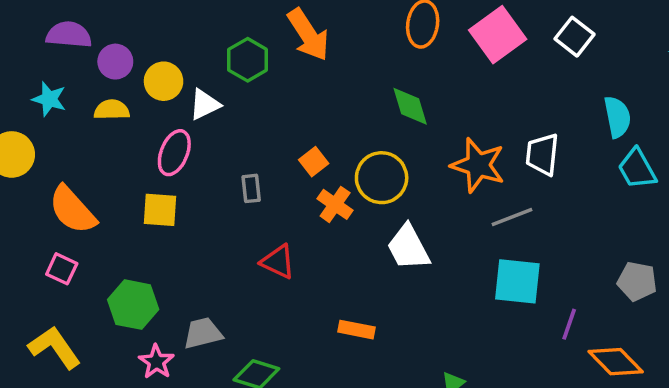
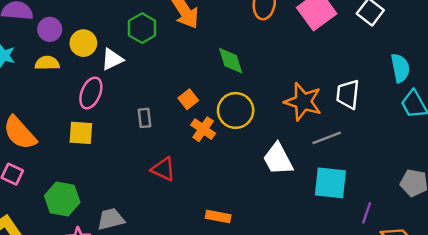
green diamond: (410, 106) -> (231, 61), moved
white trapezoid: (408, 247) -> (278, 159), moved

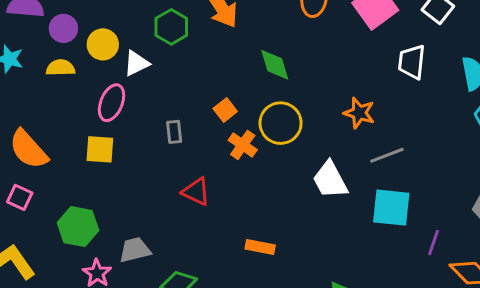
white trapezoid: (348, 94) -> (412, 62), moved
orange star: (303, 102) -> (359, 113), size x0.7

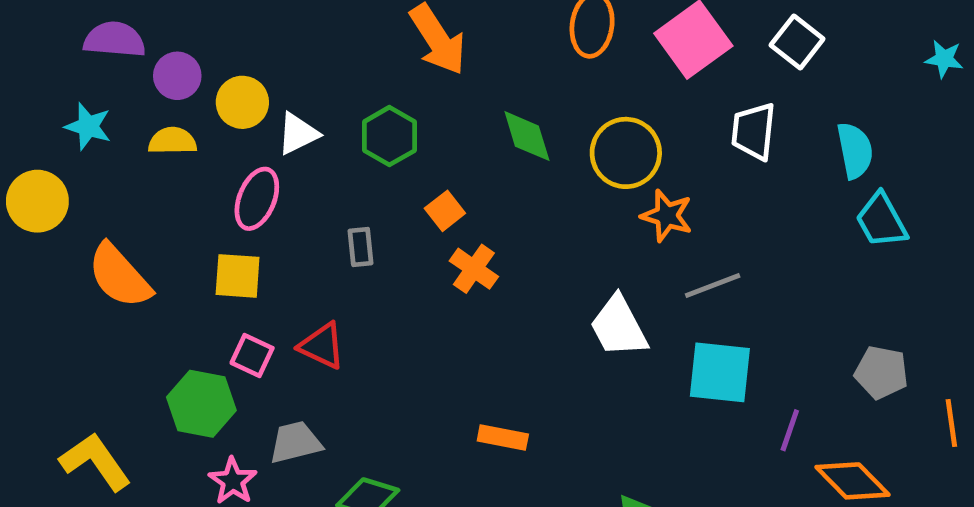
green hexagon: (171, 27) -> (389, 136), moved
yellow circle: (281, 123) -> (626, 153), moved
red triangle: (196, 192) -> (322, 346), moved
pink square: (20, 197) -> (252, 356), moved

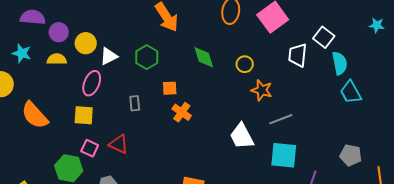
white square: (797, 42) -> (324, 37), moved
yellow circle: (626, 153) -> (245, 64), size x0.6
orange square: (445, 211) -> (170, 88), turned 35

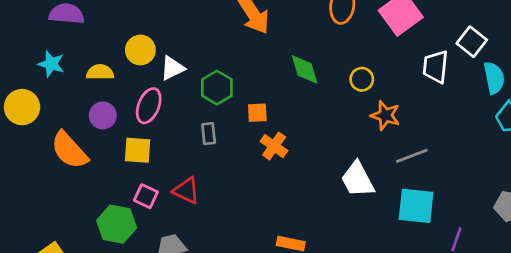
purple circle: (59, 32) -> (103, 115), moved
green hexagon: (147, 57) -> (217, 88), moved

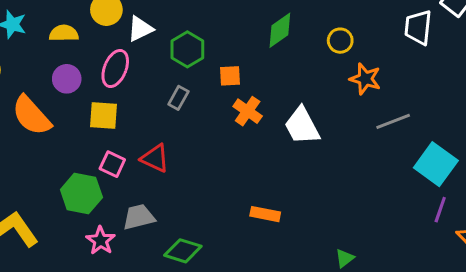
green diamond: (305, 69) -> (280, 30), turned 72
gray rectangle: (209, 134) -> (178, 98), turned 35
white trapezoid: (358, 179) -> (302, 126), moved
cyan square: (416, 206) -> (436, 164), moved, turned 30

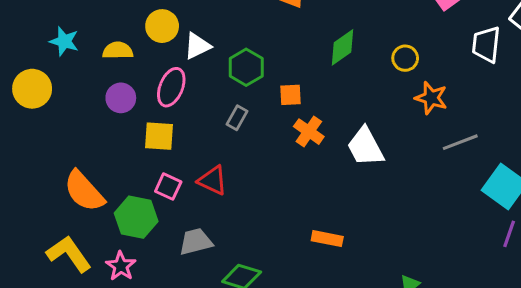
orange semicircle: (31, 116) -> (84, 191), moved
pink star: (101, 241) -> (121, 266), moved

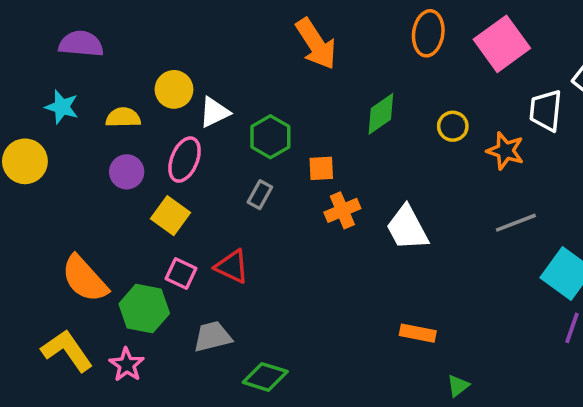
orange star: (431, 98) -> (505, 151), moved
orange cross: (309, 132) -> (342, 210), turned 32
yellow square: (159, 136) -> (170, 216), turned 32
orange rectangle: (327, 239) -> (418, 333), moved

